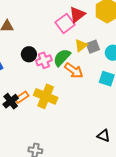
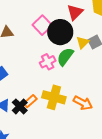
pink square: (65, 23) -> (42, 25), moved
black circle: (29, 54) -> (60, 32), moved, size x1.6
orange arrow: (74, 71) -> (83, 103), moved

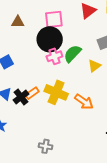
pink square: (42, 25) -> (54, 19), turned 30
black circle: (60, 32) -> (50, 39), moved
yellow triangle: (83, 43) -> (94, 66), moved

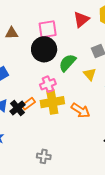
pink cross: (54, 56) -> (48, 84), moved
yellow triangle: (94, 66) -> (90, 74), turned -32
yellow cross: (56, 92) -> (52, 102), turned -30

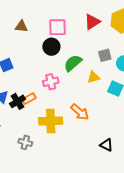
black circle: (44, 49) -> (51, 47), size x0.7
yellow triangle: (90, 74) -> (93, 77), turned 48
yellow cross: (52, 102) -> (51, 121), moved
gray cross: (44, 156) -> (25, 142), moved

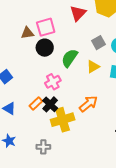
brown triangle: (21, 26) -> (27, 33), moved
black cross: (18, 101) -> (50, 104), moved
orange arrow: (80, 112) -> (88, 104), turned -66

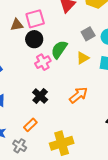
pink cross: (53, 82) -> (43, 62), moved
orange rectangle: (36, 103) -> (30, 125), moved
yellow cross: (63, 120) -> (62, 143), moved
gray cross: (43, 147) -> (20, 146), moved, turned 32

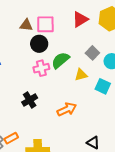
gray square: (88, 34) -> (92, 53), turned -32
orange rectangle: (30, 125) -> (11, 138), moved

